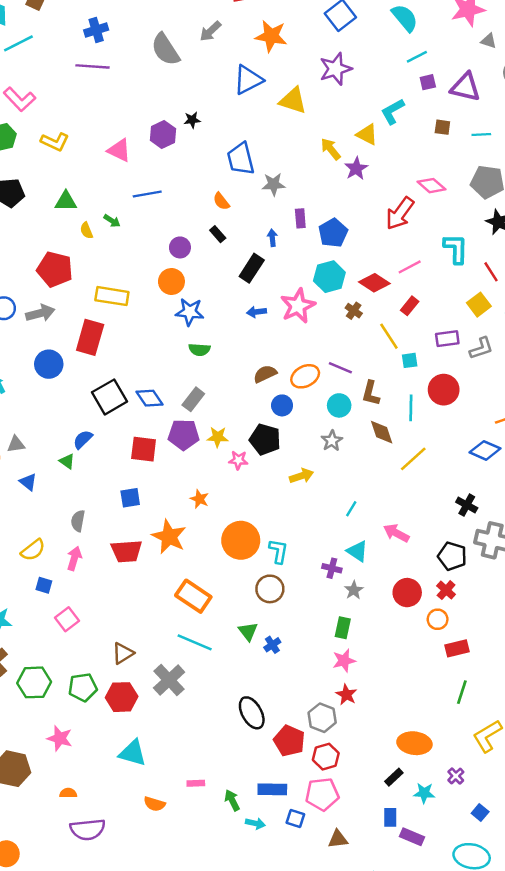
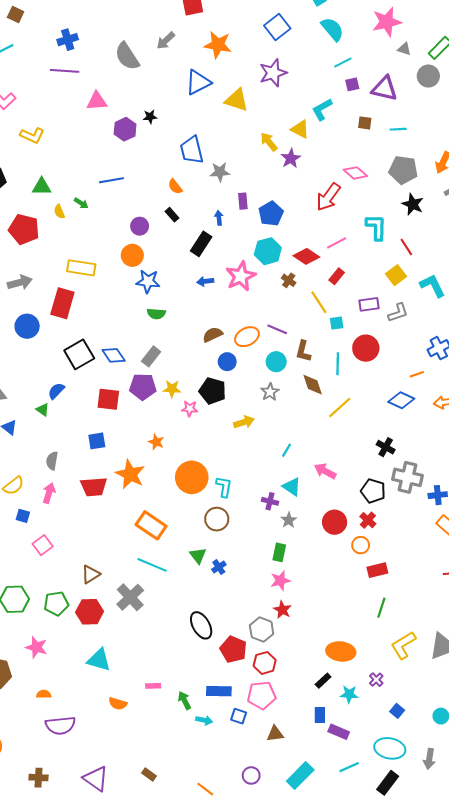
pink triangle: (119, 150) -> (97, 101), moved, turned -30
red pentagon: (55, 269) -> (24, 229), moved

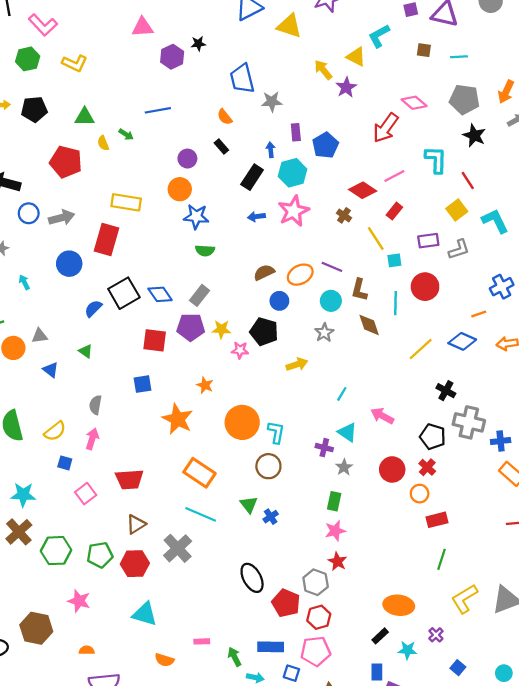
cyan hexagon: (268, 251) -> (293, 173), moved
blue semicircle: (56, 391) -> (93, 309), moved
yellow line: (340, 408) -> (421, 349), moved
red trapezoid: (94, 487) -> (129, 479), moved

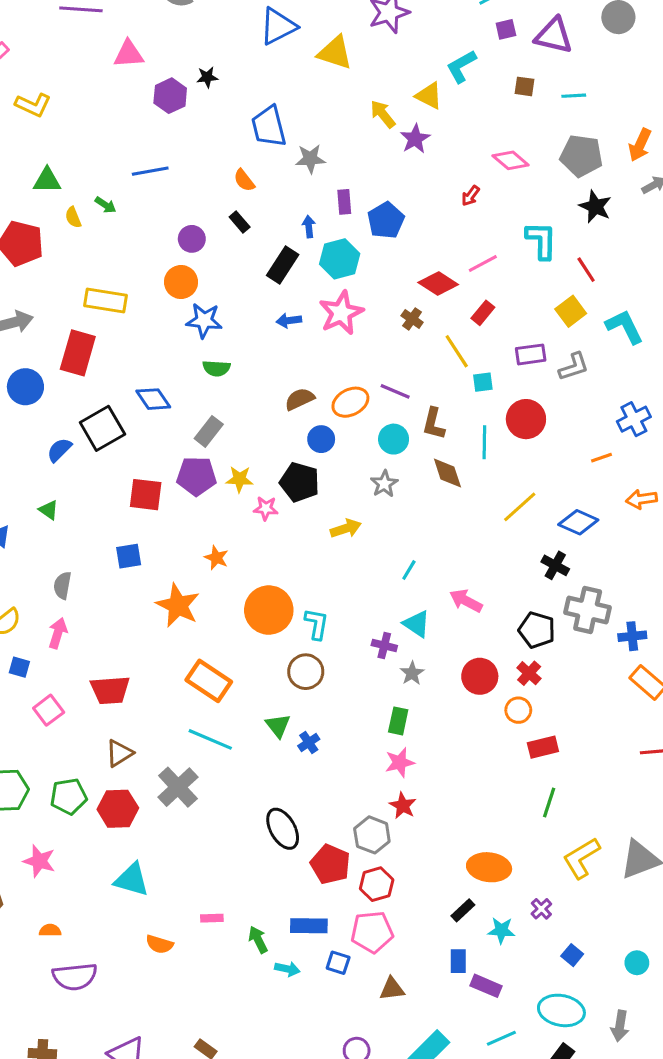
red arrow: (386, 128) -> (471, 196), size x0.5
blue diamond: (160, 294) -> (153, 399), moved
blue diamond: (462, 341) -> (578, 522), moved

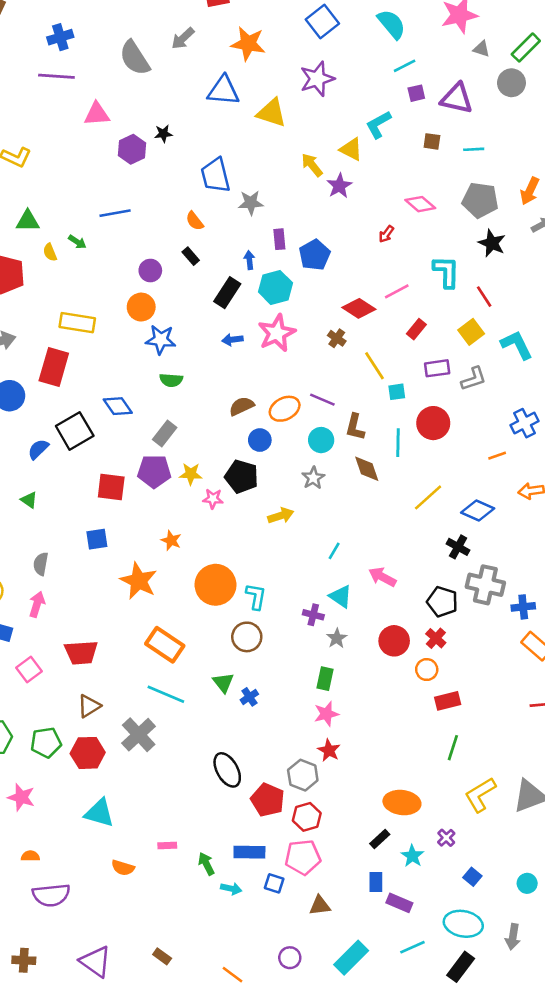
blue triangle: (278, 26) -> (223, 91), turned 32
red rectangle: (483, 313) -> (416, 329), moved
cyan star: (501, 930) -> (412, 856), turned 30

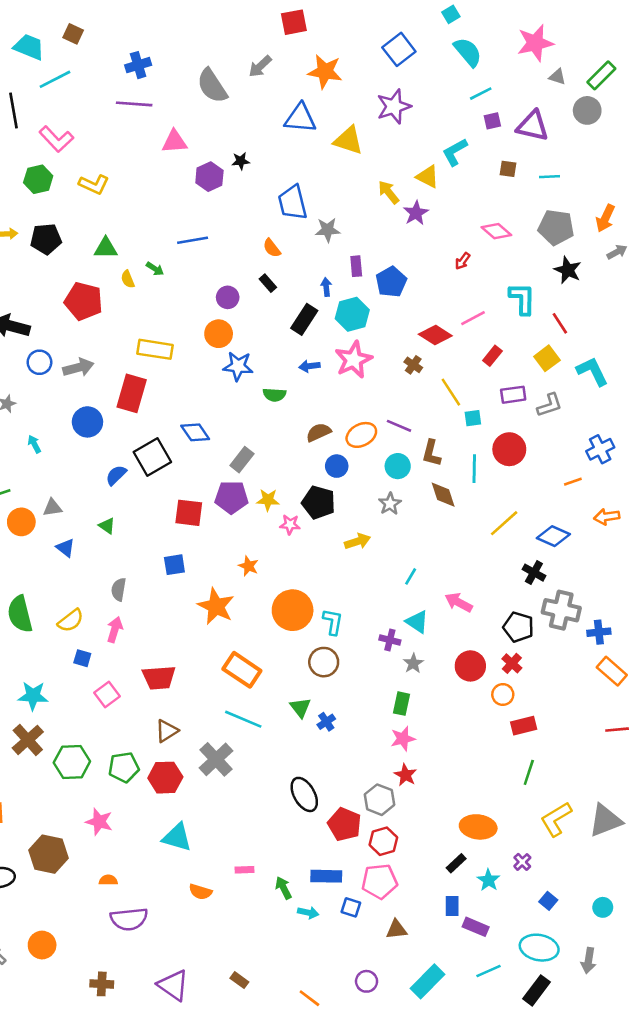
green semicircle: (171, 380) -> (274, 395), moved

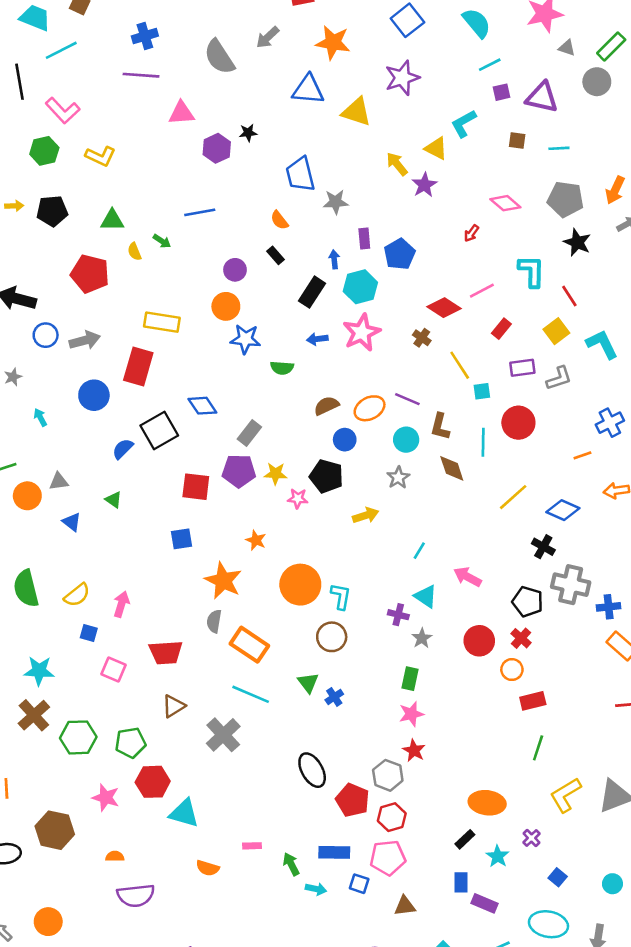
gray semicircle: (119, 589) -> (214, 621), moved
pink square: (107, 695) -> (114, 670), turned -30
red hexagon: (165, 778) -> (153, 782), moved

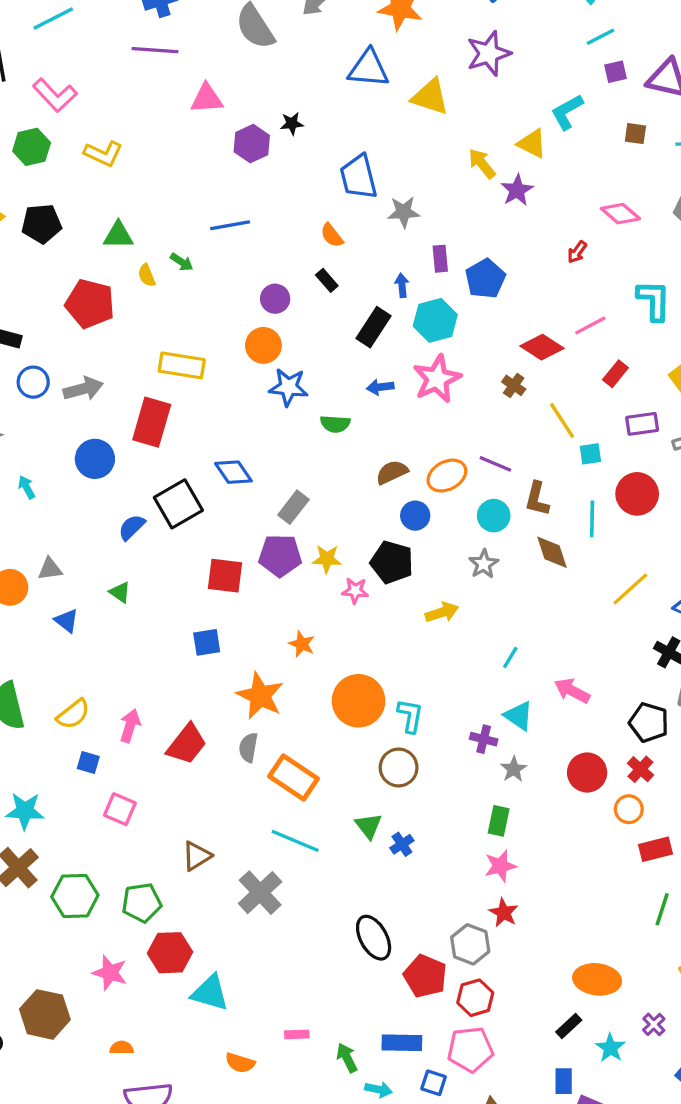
red trapezoid: (166, 653) -> (187, 744), moved, turned -48

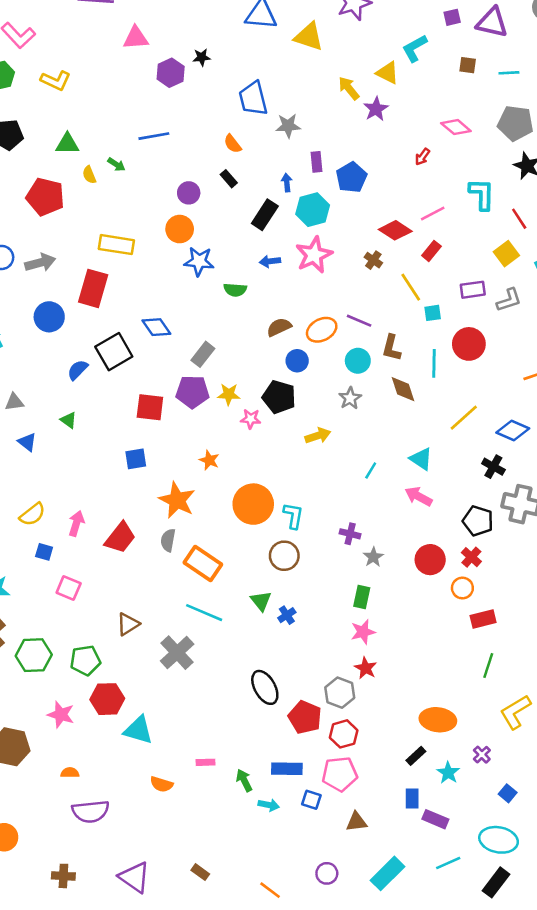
red rectangle: (615, 374) -> (431, 251), moved
cyan triangle: (519, 716) -> (421, 459), moved

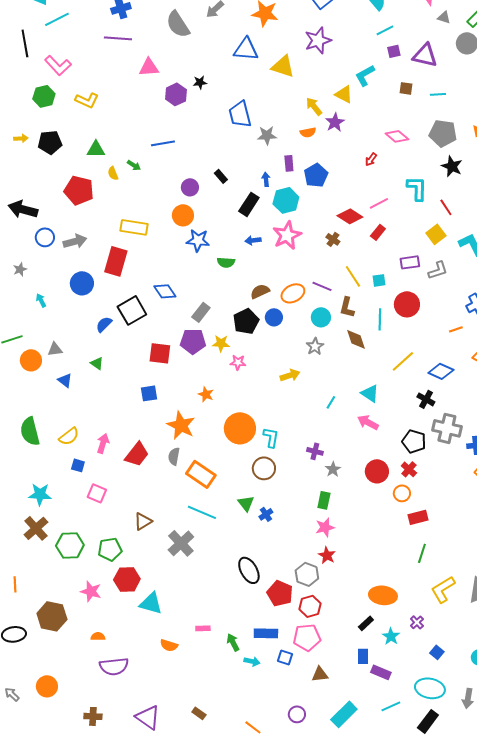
orange semicircle: (233, 144) -> (308, 132), moved, turned -63
yellow line: (411, 287) -> (353, 276), moved
black pentagon: (279, 397) -> (246, 321), moved, turned 30

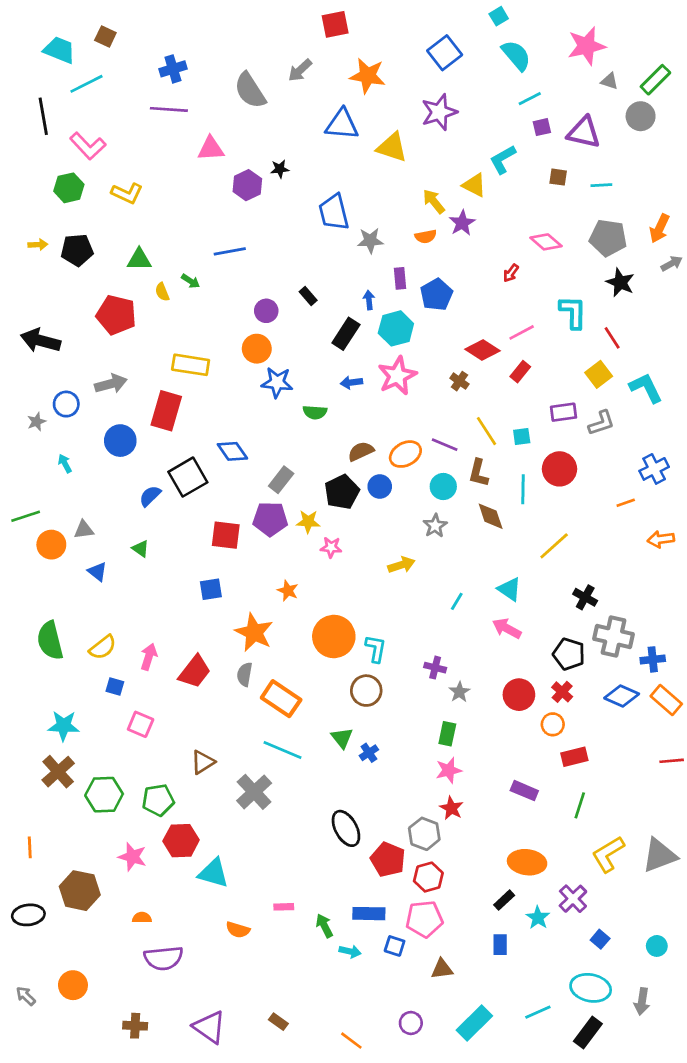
blue circle: (45, 237) -> (66, 404), moved
blue diamond: (441, 371) -> (622, 696), moved
purple cross: (417, 622) -> (573, 899), size x1.5
purple rectangle: (381, 672) -> (524, 791), moved

